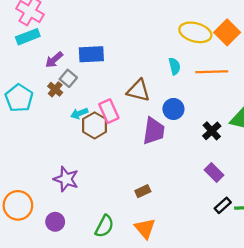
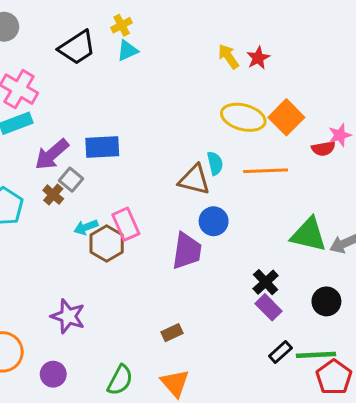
purple arrow: (54, 60) -> (52, 154), size x1.4
brown triangle: (138, 90) -> (194, 180), moved
black cross: (212, 131) -> (266, 282), moved

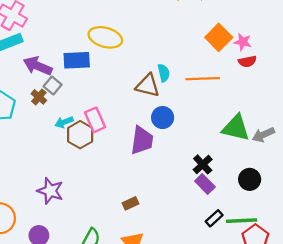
yellow ellipse: (243, 117) -> (105, 37), moved
pink star: (340, 135) -> (243, 42), moved, turned 30
purple arrow: (52, 154) -> (38, 66), turned 64

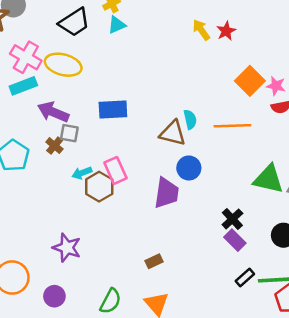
yellow ellipse: (105, 37) -> (63, 65), moved
blue rectangle: (77, 60) -> (113, 109), moved
gray square: (53, 85) -> (69, 133), turned -30

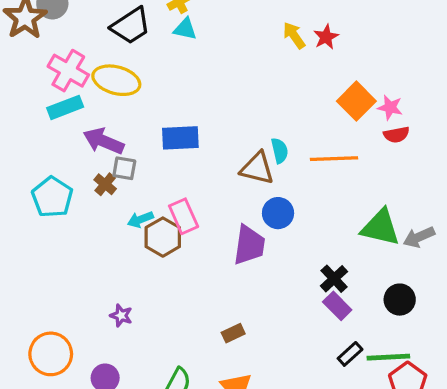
cyan triangle: (117, 25) -> (185, 29), turned 36
purple star: (67, 248) -> (121, 316), size x0.6

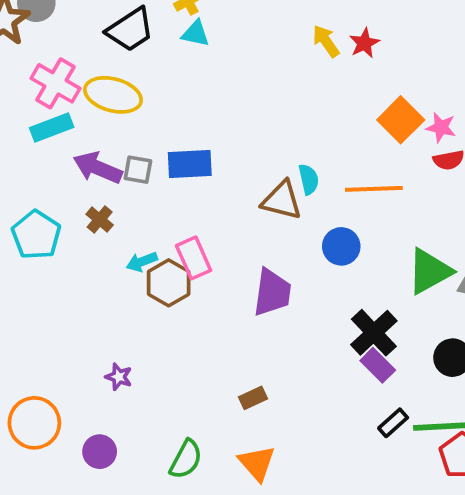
gray square: (124, 168) -> (138, 170), moved
blue circle: (278, 213) -> (341, 246), moved
green triangle: (380, 227) -> (429, 271), turned -42
black cross: (334, 279) -> (374, 333), size x1.4

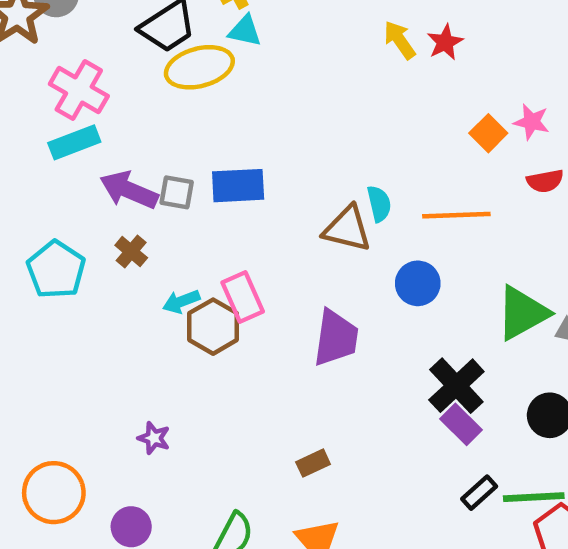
yellow ellipse: (113, 95) -> (199, 67), moved, turned -30
orange square: (401, 120) -> (488, 133), size x0.7
pink star: (441, 127) -> (531, 122), moved

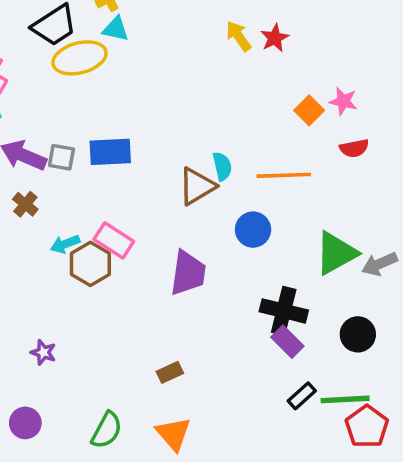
brown triangle: (347, 229) -> (197, 186), turned -45
pink rectangle: (243, 297) -> (114, 240), turned -33
black cross: (456, 386) -> (284, 311), turned -33

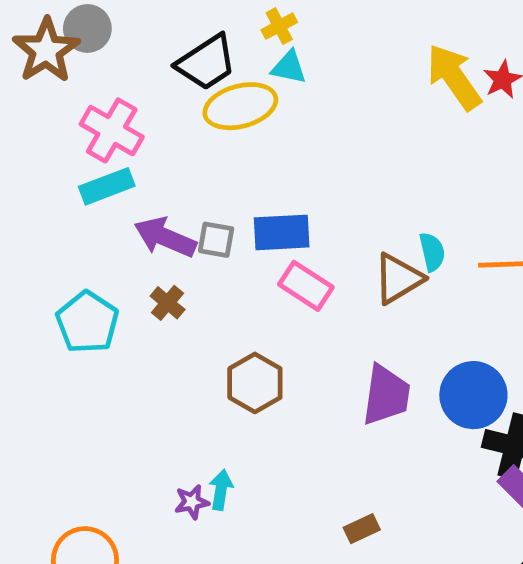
yellow arrow: (239, 36) -> (454, 77), size x1.6
blue circle: (253, 230) -> (473, 395), moved, size x1.4
pink rectangle: (114, 240) -> (306, 286), moved
cyan arrow: (65, 244) -> (221, 490), moved, turned 120
purple star: (43, 352) -> (192, 502), turned -30

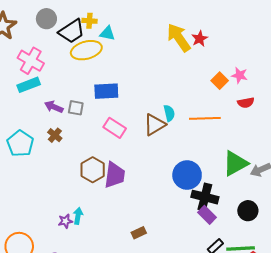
yellow cross: (279, 26) -> (89, 21), moved, turned 32
gray circle: (87, 28) -> (46, 19), moved
blue rectangle: (282, 232) -> (106, 91), moved
purple arrow: (165, 237) -> (54, 107), size x0.7
purple trapezoid: (386, 395) -> (115, 175), moved

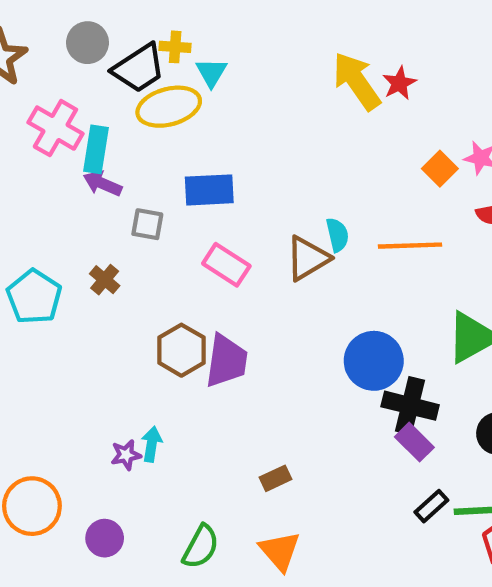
cyan triangle: (107, 33) -> (211, 73), turned 49
cyan rectangle: (29, 85) -> (96, 149), moved, turned -60
purple arrow: (54, 107) -> (102, 184), moved

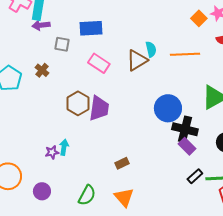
purple arrow: (102, 184) -> (41, 25), turned -30

